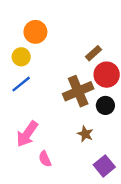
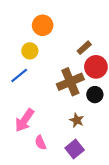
orange circle: (35, 32) -> (43, 25), moved
yellow circle: (21, 57) -> (30, 51), moved
purple square: (104, 166) -> (75, 149), moved

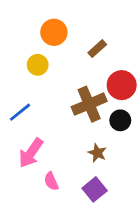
brown rectangle: (84, 48) -> (97, 49), moved
blue line: (19, 75) -> (20, 112), moved

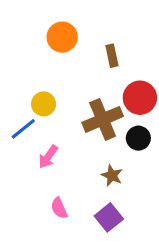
brown rectangle: (97, 49) -> (112, 56), turned -60
yellow circle: (38, 65) -> (44, 104), moved
pink arrow: (31, 153) -> (48, 157), moved, size x0.7

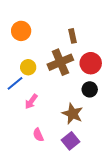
orange circle: (62, 37) -> (21, 31), moved
brown cross: (103, 119) -> (60, 62), moved
brown star: (112, 175) -> (73, 114), size x1.5

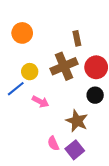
pink arrow: (31, 102) -> (40, 102), moved, turned -98
pink semicircle: (38, 135) -> (53, 143), moved

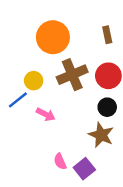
orange circle: (22, 33) -> (53, 37), moved, size x1.4
brown rectangle: (77, 38) -> (107, 35), moved
brown star: (77, 121) -> (101, 135), moved

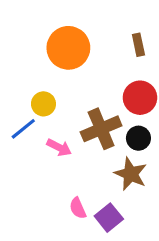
brown cross: (72, 75) -> (101, 129), moved

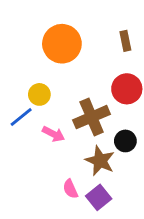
black circle: (138, 138) -> (125, 141), moved
brown star: (131, 174) -> (100, 161), moved

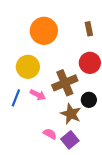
yellow circle: (39, 94) -> (28, 67), size x1.5
blue line: (21, 117) -> (16, 98), moved, turned -30
pink semicircle: (70, 189) -> (50, 134), turned 144

